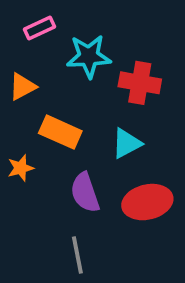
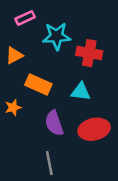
cyan triangle: (127, 143) -> (81, 92), turned 35

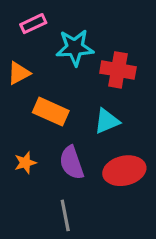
cyan triangle: (81, 92) -> (107, 121), turned -30
orange star: (13, 107) -> (25, 163), moved

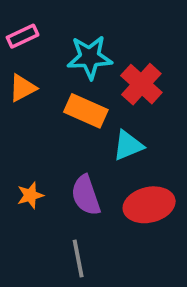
pink rectangle: (33, 24) -> (23, 36), moved
red cross: (118, 70) -> (141, 84), turned 32
orange rectangle: (51, 112) -> (86, 111), moved

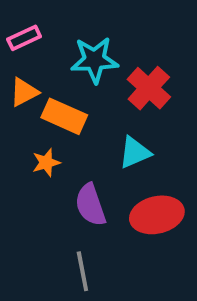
orange rectangle: (86, 111) -> (64, 116), moved
orange star: (30, 195) -> (46, 163), moved

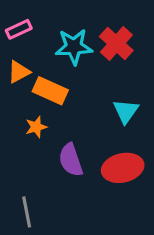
red cross: (149, 88) -> (116, 44), moved
cyan triangle: (135, 153) -> (126, 111), moved, turned -32
gray line: (82, 271) -> (27, 212), moved

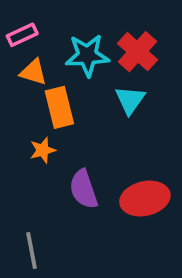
orange triangle: (19, 72) -> (33, 72), moved, turned 45
orange rectangle: (50, 91) -> (59, 107), turned 52
cyan triangle: (126, 111) -> (130, 100), moved

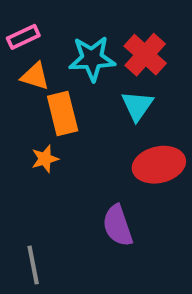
purple semicircle: (84, 189) -> (118, 226), moved
red ellipse: (145, 199) -> (159, 165), moved

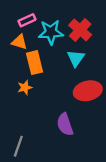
pink rectangle: (23, 37) -> (27, 20), moved
gray line: (33, 265) -> (18, 146), turned 30

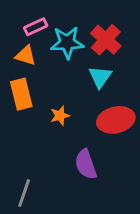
orange rectangle: (35, 63) -> (21, 94), moved
orange star: (25, 88) -> (60, 116), moved

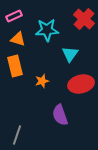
pink rectangle: (36, 27) -> (14, 16), moved
red cross: (106, 40) -> (84, 19), moved

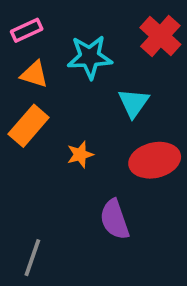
orange rectangle: (15, 66) -> (29, 126), turned 55

